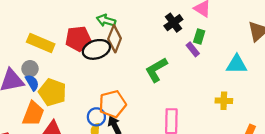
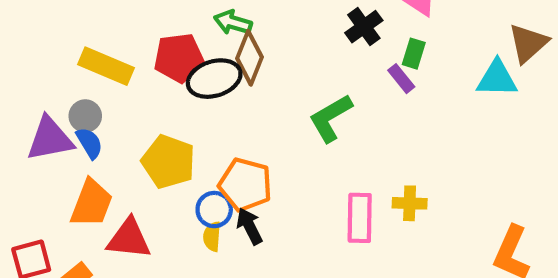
cyan triangle: (237, 64) -> (497, 79), moved
yellow pentagon: (52, 92) -> (168, 162), moved
yellow cross: (224, 101) -> (410, 203), moved
orange pentagon: (112, 104) -> (245, 185), turned 30

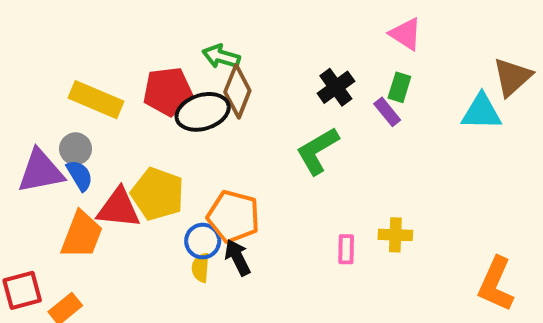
black cross: (364, 27) -> (336, 87), moved
pink rectangle: (360, 218) -> (346, 249), size x0.6
red triangle: (129, 239) -> (119, 208), moved

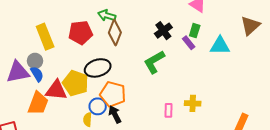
yellow rectangle: (96, 100) -> (45, 37), turned 45
black ellipse: (203, 112) -> (98, 68), moved
cyan triangle: (481, 112) -> (220, 46), moved
yellow semicircle: (201, 268) -> (88, 120), moved

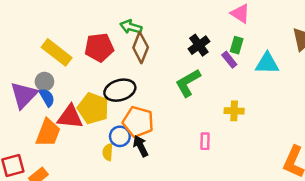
yellow rectangle: (45, 37) -> (57, 52), turned -30
purple triangle: (18, 72) -> (24, 95), turned -35
yellow cross: (193, 103) -> (234, 111), moved

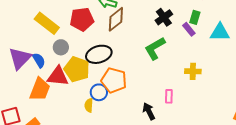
brown diamond: (141, 48) -> (116, 19), turned 30
gray circle: (44, 82) -> (61, 47), moved
black arrow: (141, 146) -> (149, 111), moved

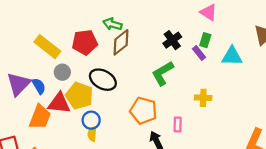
black ellipse: (99, 54) -> (103, 80), turned 45
orange pentagon: (114, 80) -> (143, 111), moved
blue circle: (99, 92) -> (91, 120), moved

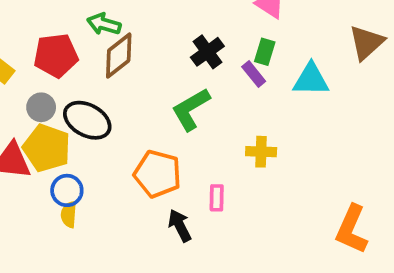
gray circle: (62, 72) -> (41, 107), moved

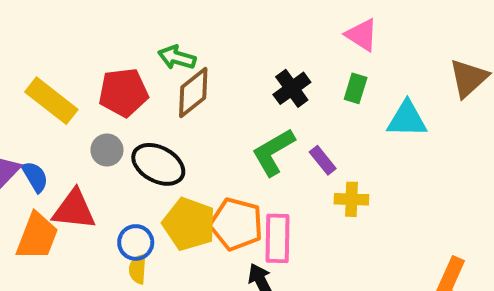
purple rectangle: (254, 74) -> (323, 160), moved
yellow pentagon: (47, 148) -> (189, 224), moved
pink rectangle: (217, 198) -> (277, 238), moved, size x1.6

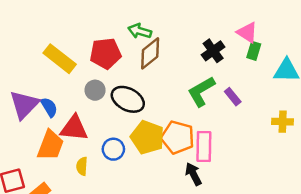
pink triangle: (362, 35) -> (247, 32), moved
yellow cross: (351, 199) -> (283, 122), moved
yellow semicircle: (138, 269) -> (82, 166), moved

